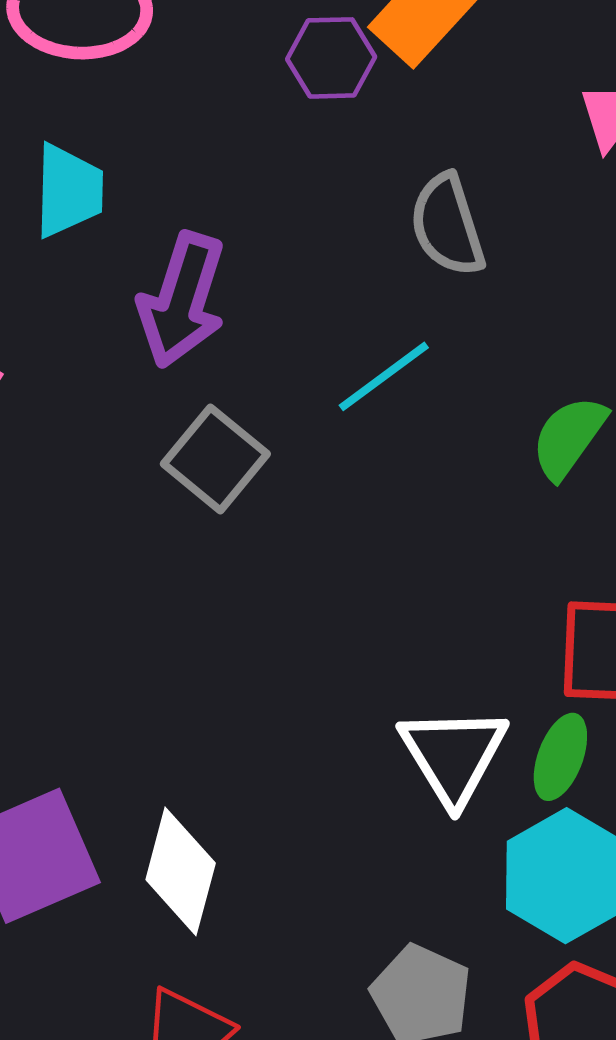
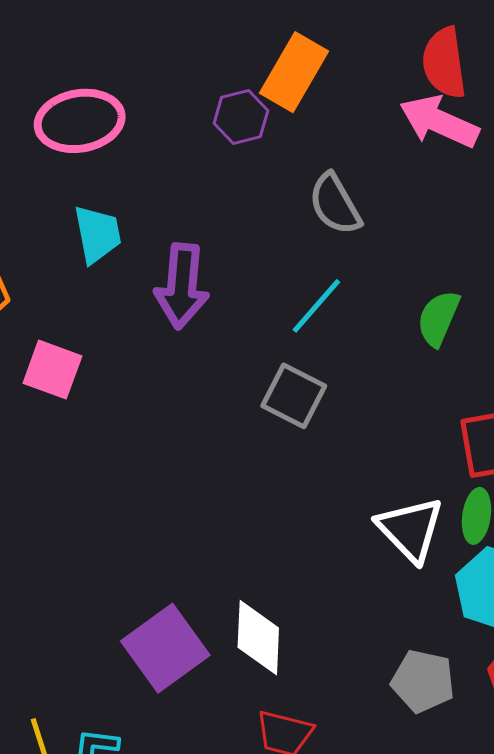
gray square: (215, 459) -> (294, 396), moved

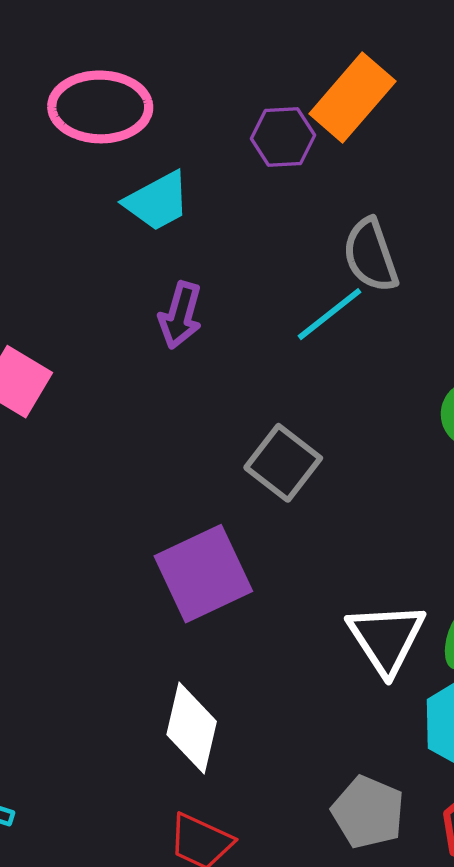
cyan trapezoid: (97, 234) -> (157, 201), moved, turned 62
purple arrow: (182, 286) -> (180, 315), size x0.7
cyan line: (316, 306) -> (329, 314), moved
purple square: (165, 648) -> (203, 574), moved

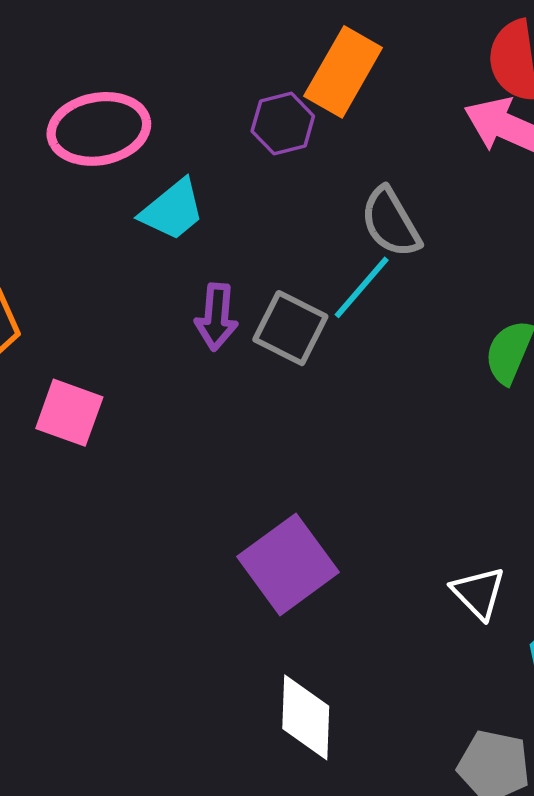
gray square: (283, 463) -> (290, 328), moved
white triangle: (386, 638) -> (479, 593), size x0.7

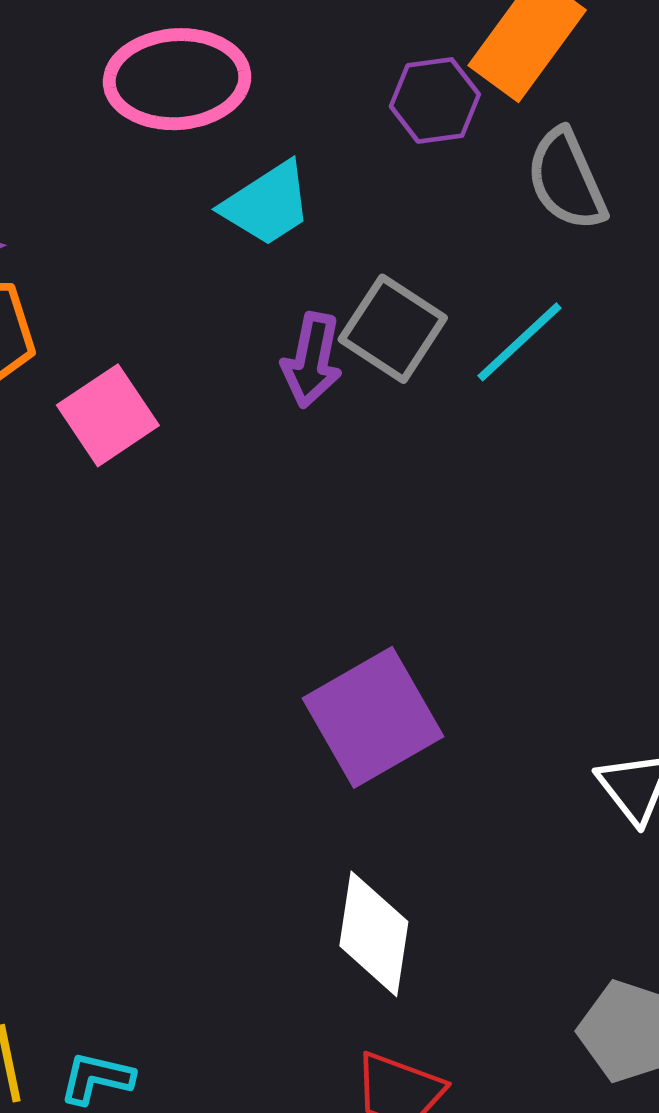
gray semicircle: (391, 222) -> (566, 180), moved
gray square: (290, 328) -> (393, 329), moved
pink square: (69, 413) -> (108, 415), moved, turned 30

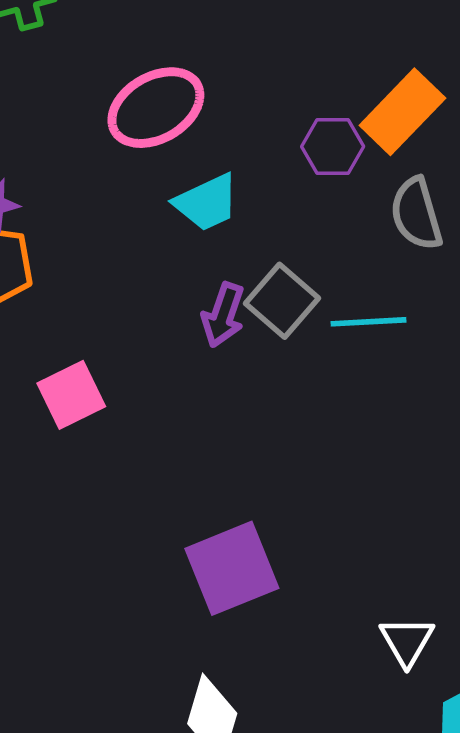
pink ellipse: (177, 79) -> (156, 108), turned -34
cyan line: (519, 342) -> (369, 322), turned 32
pink square: (108, 415) -> (71, 395), moved

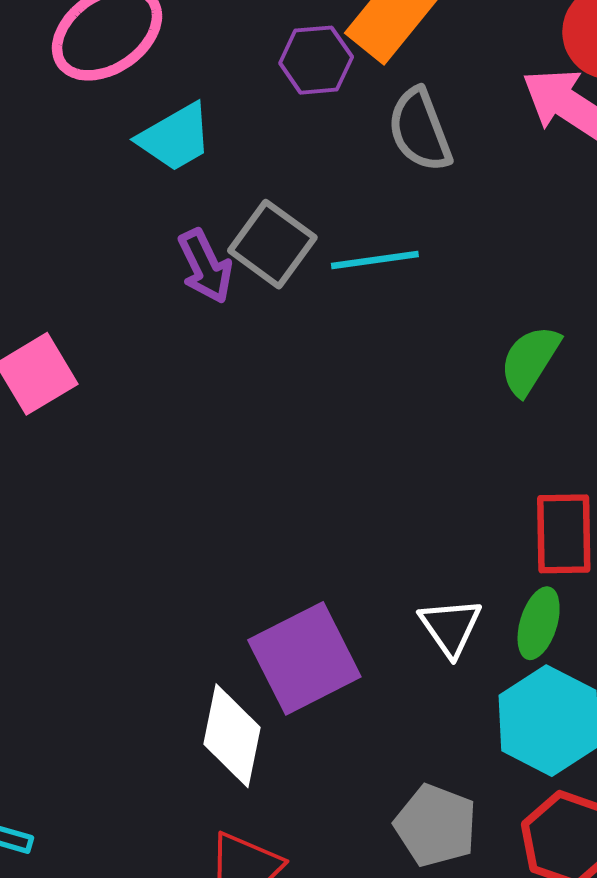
purple arrow: (223, 315) -> (205, 266), turned -40
purple square: (232, 568) -> (304, 658), moved

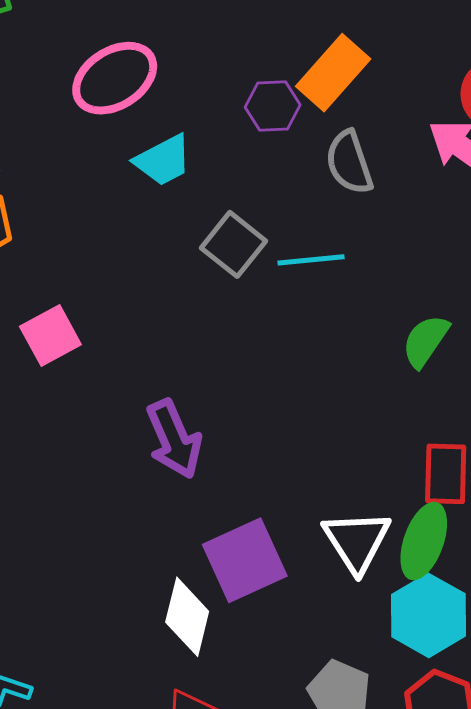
purple arrow: (205, 266) -> (174, 439), moved, size x1.4
green ellipse: (539, 623) -> (424, 541), size x1.4
white triangle: (450, 627) -> (357, 541), size x1.4

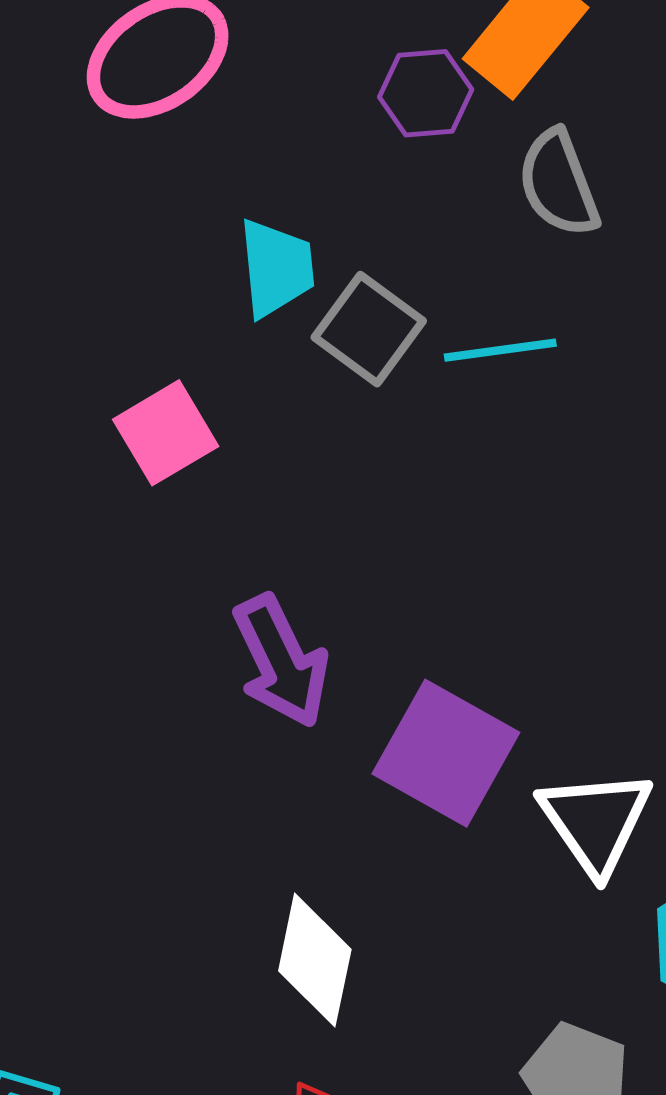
cyan trapezoid: (163, 160) -> (276, 268), moved, turned -66
pink square: (50, 336) -> (166, 433), moved
purple square: (245, 560) -> (446, 753), moved, turned -34

